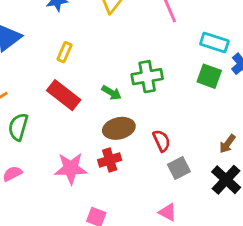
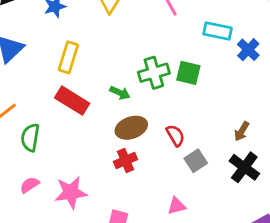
yellow rectangle: (65, 52) -> (68, 57), size x1.5
green square: (209, 76) -> (188, 73), moved
pink star: (71, 168) -> (71, 192), moved
pink triangle: (168, 212) -> (177, 206), moved, turned -36

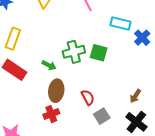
brown ellipse: (131, 128) -> (56, 91), turned -65

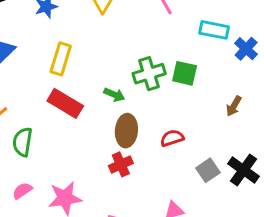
brown arrow: (135, 96) -> (234, 106), moved
red semicircle: (88, 97) -> (172, 138), turned -77
gray square: (102, 116) -> (208, 170), moved

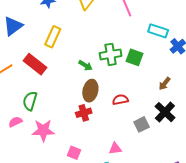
red rectangle: (65, 103) -> (35, 64), moved
green semicircle: (22, 142) -> (30, 101), moved
black cross: (243, 170) -> (165, 112), moved

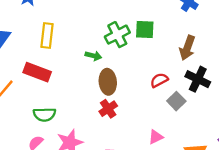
brown arrow: (165, 84) -> (187, 48), size x1.5
red semicircle: (120, 100) -> (159, 80), moved
green semicircle: (30, 101) -> (44, 114), turned -90

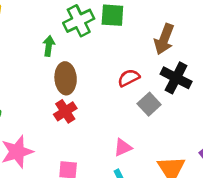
green arrow: (93, 56) -> (49, 46), turned -98

